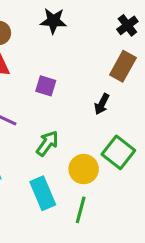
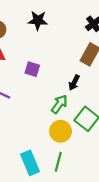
green arrow: (47, 143) -> (59, 104), moved
cyan rectangle: (43, 193) -> (30, 163), moved

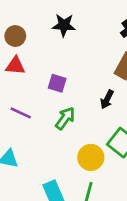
green arrow: (59, 104) -> (65, 118), moved

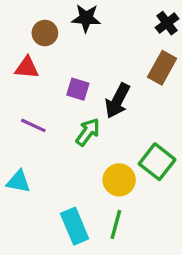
brown circle: (15, 36) -> (45, 33), moved
black arrow: (107, 99) -> (117, 101), moved, size x1.5

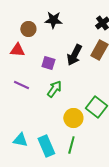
black arrow: (117, 101) -> (74, 55), moved
cyan triangle: (18, 182) -> (20, 140), moved

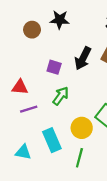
red triangle: (17, 50) -> (20, 87), moved
purple line: (21, 85) -> (29, 109), moved, turned -42
cyan rectangle: (46, 146) -> (52, 140), moved

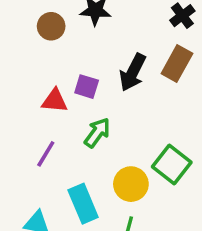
red triangle: (20, 87) -> (55, 101), moved
purple line: (29, 109) -> (46, 154), turned -42

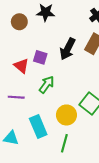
red triangle: (55, 101) -> (21, 66), turned 35
purple line: (46, 154) -> (16, 97), turned 63

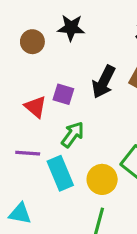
cyan rectangle: (38, 127) -> (60, 173), moved

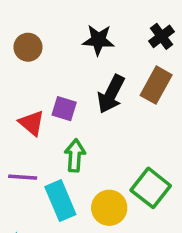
black star: (71, 28) -> (98, 40), moved
green arrow: (73, 135) -> (75, 155), turned -32

